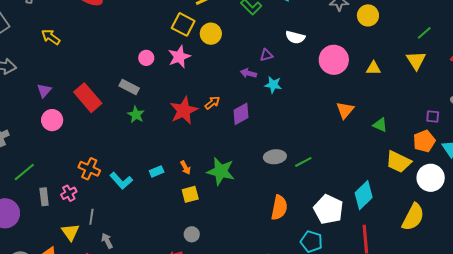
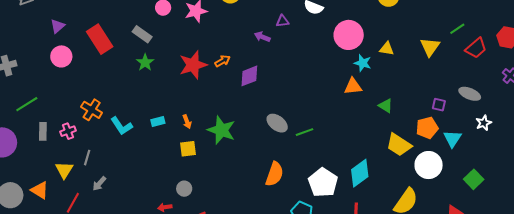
green line: (424, 33) -> (457, 29), moved
cyan star: (273, 85) -> (363, 63), moved
orange triangle: (345, 110) -> (353, 86), turned 36
gray ellipse: (275, 157) -> (277, 123), turned 35
gray arrow: (107, 241) -> (99, 184), turned -119

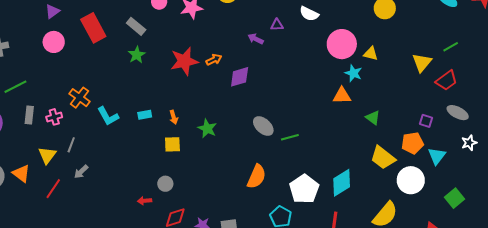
red trapezoid: (476, 48) -> (446, 81), moved
yellow triangle: (387, 49) -> (371, 54), moved
green star: (221, 130) -> (207, 128), size x0.7

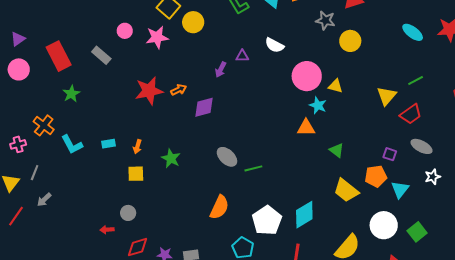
purple arrow: (256, 39) -> (221, 70), turned -91
green star: (137, 55) -> (71, 94), moved
orange arrow: (174, 117) -> (137, 147), turned 32
white circle: (411, 180) -> (384, 225), moved

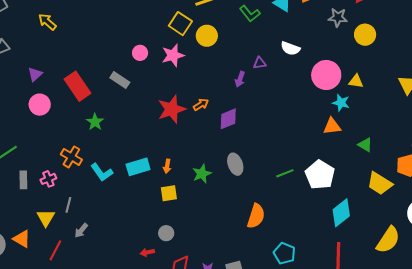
cyan rectangle: (108, 144) -> (138, 167), size x1.6
gray ellipse: (227, 157) -> (235, 164), moved, turned 35
green star: (171, 158) -> (202, 174), turned 30
white pentagon: (267, 220) -> (320, 175), moved

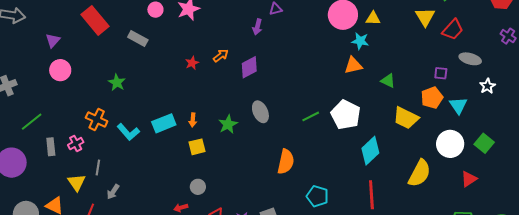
red rectangle: (78, 86) -> (95, 20), moved
red star: (172, 109) -> (192, 63), size x0.5

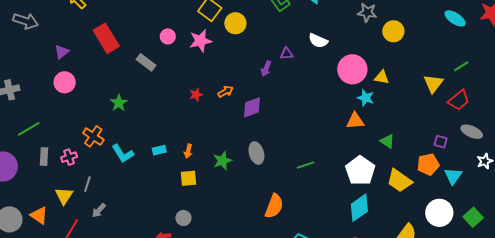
white pentagon: (346, 115) -> (360, 171), moved
cyan rectangle: (164, 123) -> (159, 150), size x0.6

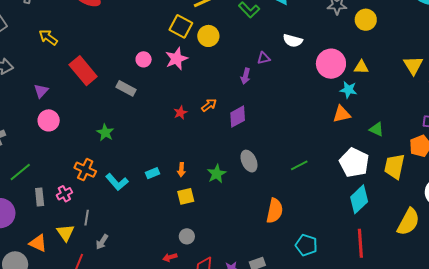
yellow trapezoid: (399, 181) -> (394, 166), turned 76
orange triangle: (39, 215) -> (38, 243), moved

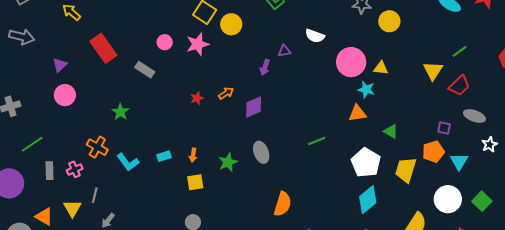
green line: (299, 165) -> (317, 141), moved

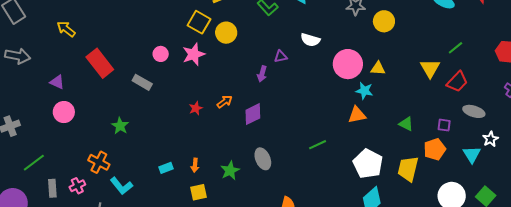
purple triangle: (60, 65) -> (57, 82), turned -49
green triangle: (391, 131) -> (406, 124), moved
cyan triangle: (459, 161) -> (472, 154), moved
cyan L-shape: (128, 162) -> (121, 186), moved

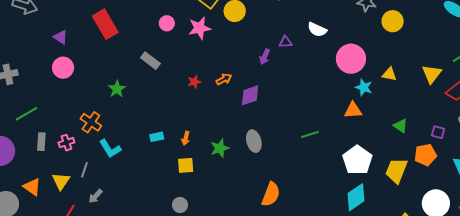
yellow triangle: (378, 68) -> (389, 74), moved
gray rectangle: (142, 82) -> (150, 61), moved

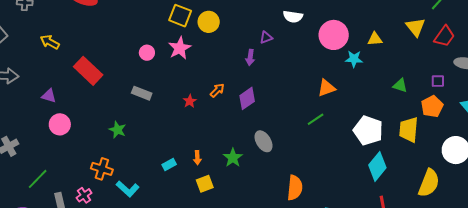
orange triangle: (353, 110) -> (326, 88), moved

